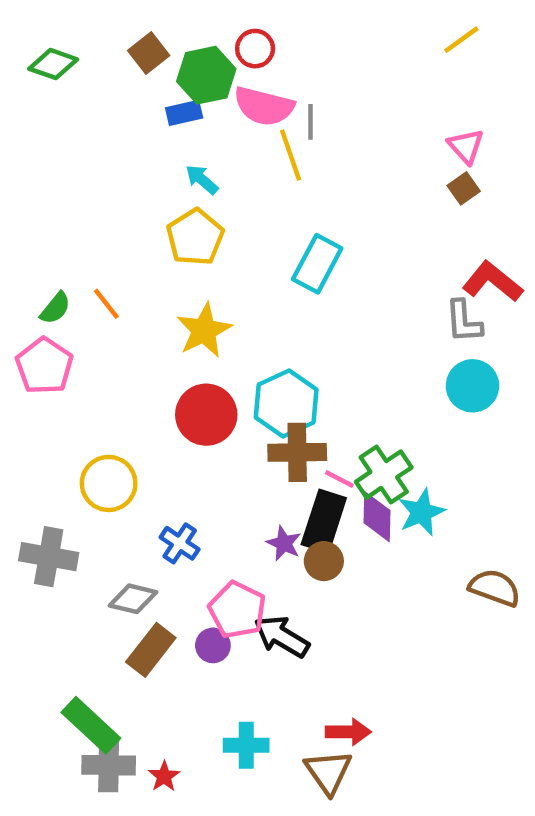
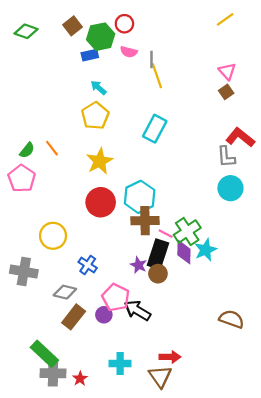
pink semicircle: (264, 106) -> (129, 52), size x0.6
yellow line: (291, 155) -> (157, 76), moved
brown semicircle: (495, 588) -> (232, 319), moved

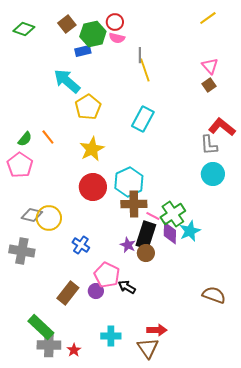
pink semicircle: (129, 52) -> (117, 38), moved
cyan arrow: (98, 88) -> (67, 81), moved, size x1.8
gray diamond: (65, 292) -> (32, 215), moved
black arrow: (137, 310) -> (127, 287), size x0.7

